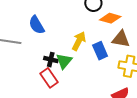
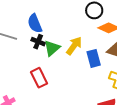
black cross: (51, 60) -> (38, 42), moved
green triangle: (64, 61) -> (52, 48), moved

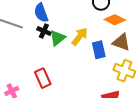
red rectangle: (39, 78) -> (43, 78), moved

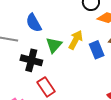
black cross: (44, 31) -> (31, 60), moved, size x1.5

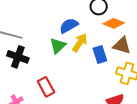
blue semicircle: (34, 23) -> (69, 26), moved, turned 84
black cross: (31, 60) -> (18, 57), moved

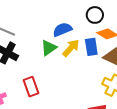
blue rectangle: (100, 55) -> (91, 47), moved

